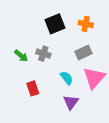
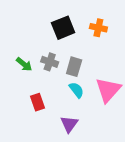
gray rectangle: (84, 53) -> (74, 67), moved, turned -49
purple triangle: (71, 102) -> (69, 124), moved

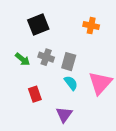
black square: (63, 28) -> (38, 24), moved

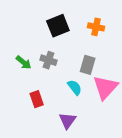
black square: (38, 24) -> (58, 26), moved
gray rectangle: (69, 62) -> (88, 65), moved

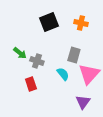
gray cross: (49, 60) -> (37, 61), moved
purple triangle: (67, 121) -> (83, 102), moved

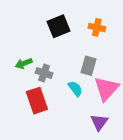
green arrow: (20, 53) -> (24, 63), turned 120
red rectangle: (31, 84) -> (37, 101), size x1.5

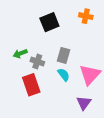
orange cross: (97, 27) -> (86, 16), moved
gray rectangle: (88, 66) -> (64, 55), moved

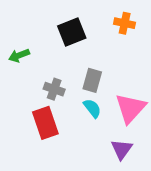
green arrow: (20, 53) -> (19, 55), moved

